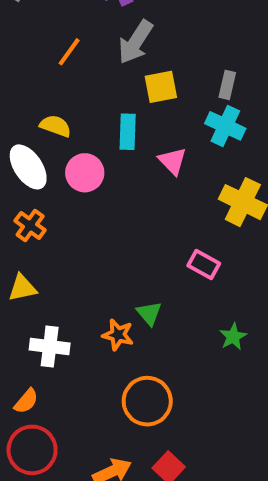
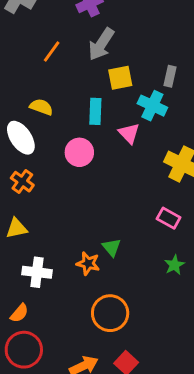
cyan cross: (225, 126) -> (152, 106), moved
pink circle: (85, 173) -> (79, 152), moved
pink rectangle: (204, 265) -> (169, 218), moved

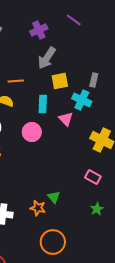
orange line: (52, 51) -> (16, 81), moved, turned 49

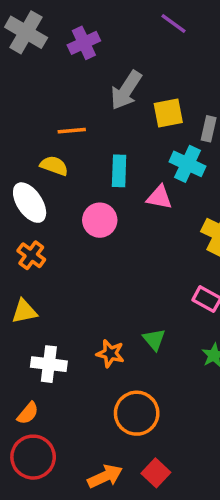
purple cross: (39, 30) -> (84, 43), moved
yellow square: (60, 81) -> (168, 113), moved
pink triangle: (66, 119) -> (159, 197), turned -35
green triangle: (54, 197) -> (154, 339), moved

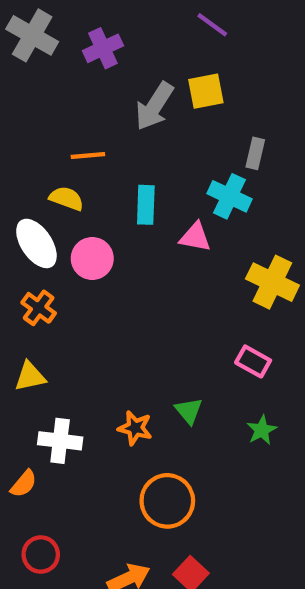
yellow square: (168, 113) -> (206, 91), moved
pink circle: (100, 220) -> (92, 258), moved
orange semicircle: (28, 413) -> (24, 484), moved
red circle: (33, 457) -> (41, 554), size x0.7

